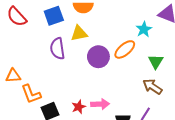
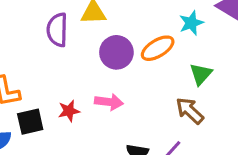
pink arrow: (100, 104) -> (109, 102), moved
red star: (79, 107) -> (69, 111), moved

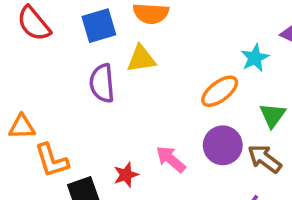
purple circle: (116, 52) -> (223, 145), moved
pink arrow: (109, 102) -> (171, 159), turned -140

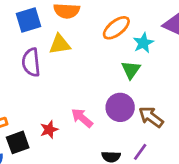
orange ellipse: (220, 91) -> (116, 28), moved
green triangle: (273, 115) -> (131, 70), moved

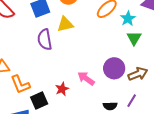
green triangle: (131, 70) -> (134, 38), moved
brown arrow: (151, 117) -> (138, 74), turned 126

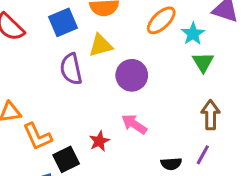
purple circle: (114, 68) -> (132, 75), moved
brown arrow: (138, 74) -> (211, 115), turned -66

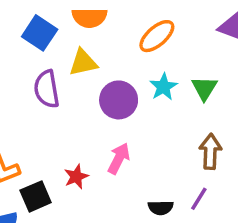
blue square: (63, 22) -> (40, 33), turned -36
cyan star: (193, 34) -> (163, 87), moved
pink arrow: (134, 124) -> (119, 158), turned 80

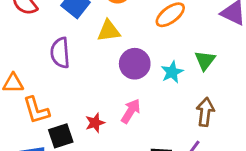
cyan star: (163, 87) -> (172, 72), moved
purple semicircle: (47, 89) -> (60, 53), moved

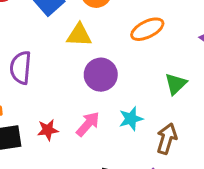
purple semicircle: (60, 53) -> (21, 68), moved
cyan star: (172, 72) -> (131, 119), moved

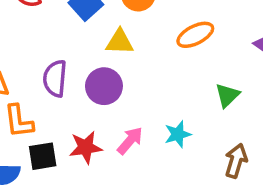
purple circle: (101, 75) -> (104, 86), moved
red star: (48, 130) -> (86, 147), size x1.4
brown arrow: (167, 139) -> (236, 161), moved

